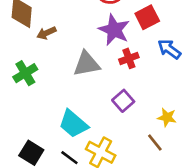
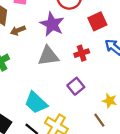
purple star: (114, 30) -> (52, 24), moved

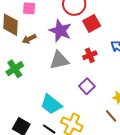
red square: (97, 21) -> (92, 23), moved

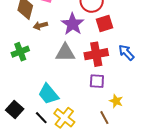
red cross: (90, 55) -> (96, 54), size x1.6
purple square: (87, 86) -> (97, 81), moved, turned 35

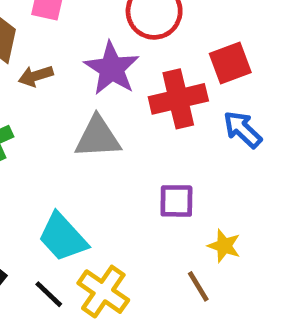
red square: (105, 23) -> (230, 63), moved
red cross: (96, 54) -> (178, 99), moved

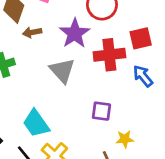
gray triangle: (98, 137) -> (62, 71), turned 44
yellow star: (224, 246) -> (125, 139), turned -30

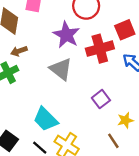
brown arrow: (32, 32) -> (19, 51), moved
purple square: (101, 111) -> (101, 99), turned -36

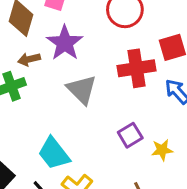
purple star: (66, 35) -> (65, 43), moved
yellow star: (125, 120) -> (162, 150), moved

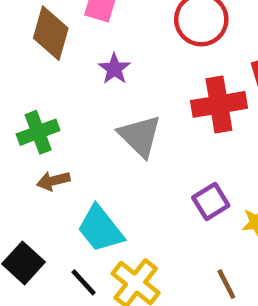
purple star: (65, 43) -> (114, 69), size x0.6
brown arrow: (29, 59) -> (53, 181), moved

